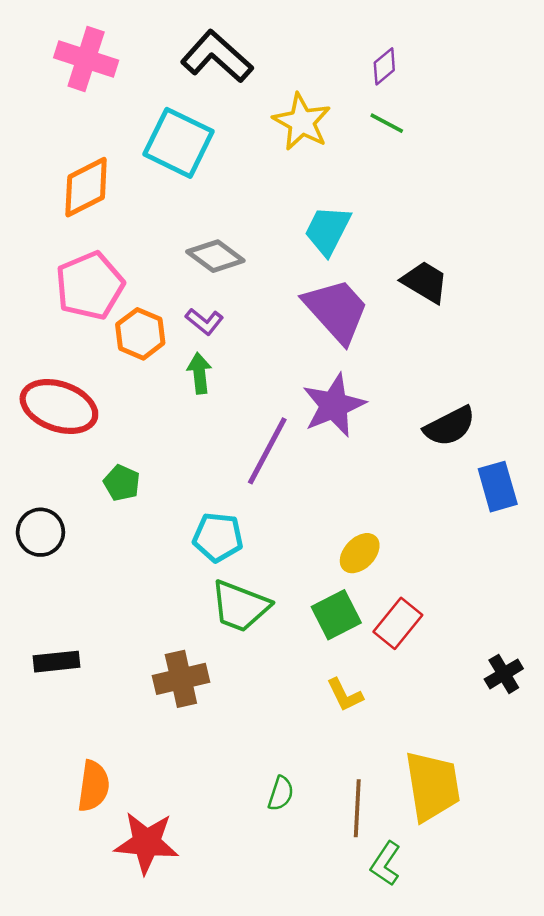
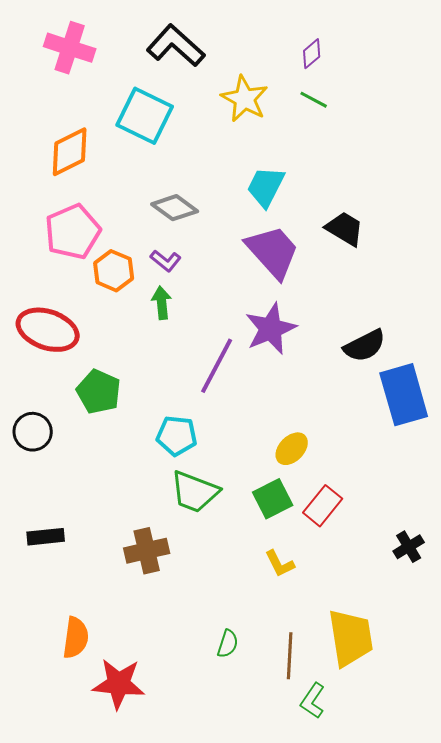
green pentagon: (122, 483) -> (99, 392), size x1.5
blue rectangle: (498, 487) -> (404, 395), size x1.5

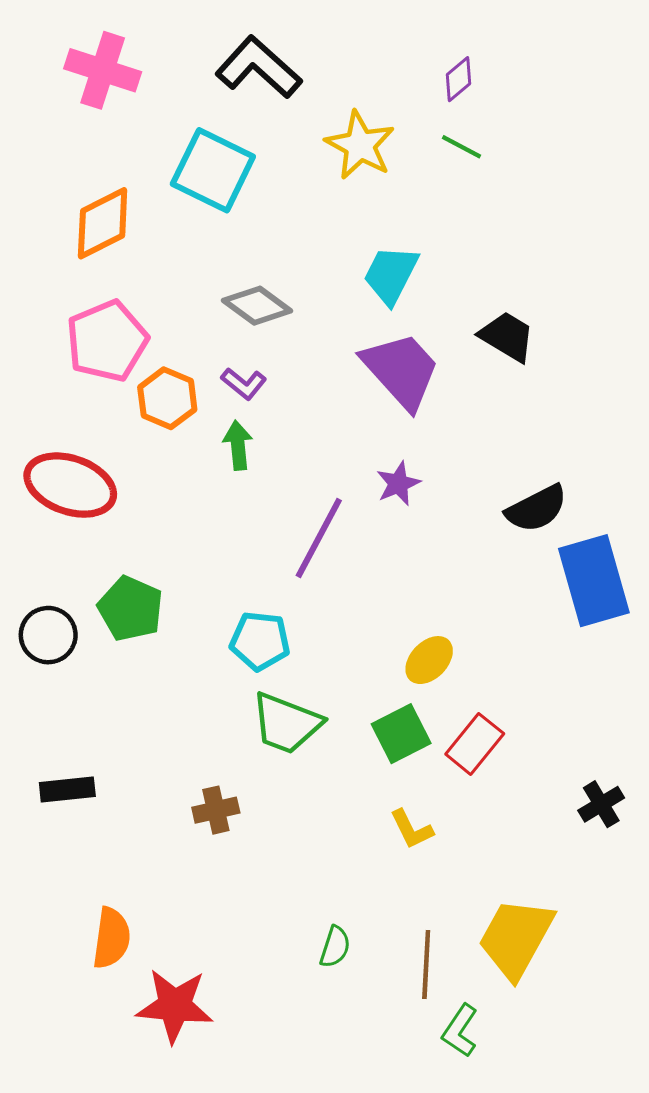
purple star: (271, 329) -> (398, 484), size x0.6
green pentagon: (99, 392) -> (131, 609), moved
brown cross: (147, 551) -> (216, 810), size x0.7
yellow trapezoid: (351, 638) -> (516, 938), turned -142

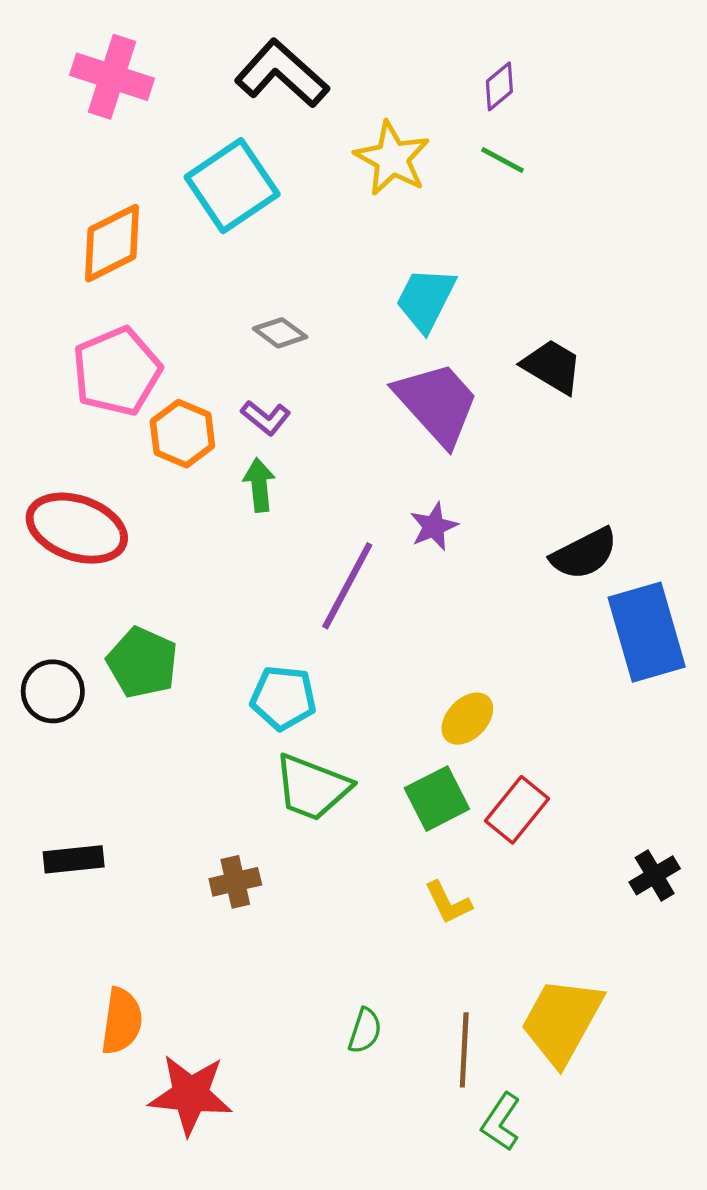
cyan square: (213, 170) -> (232, 186), turned 30
gray diamond: (257, 306) -> (280, 333), size x0.7

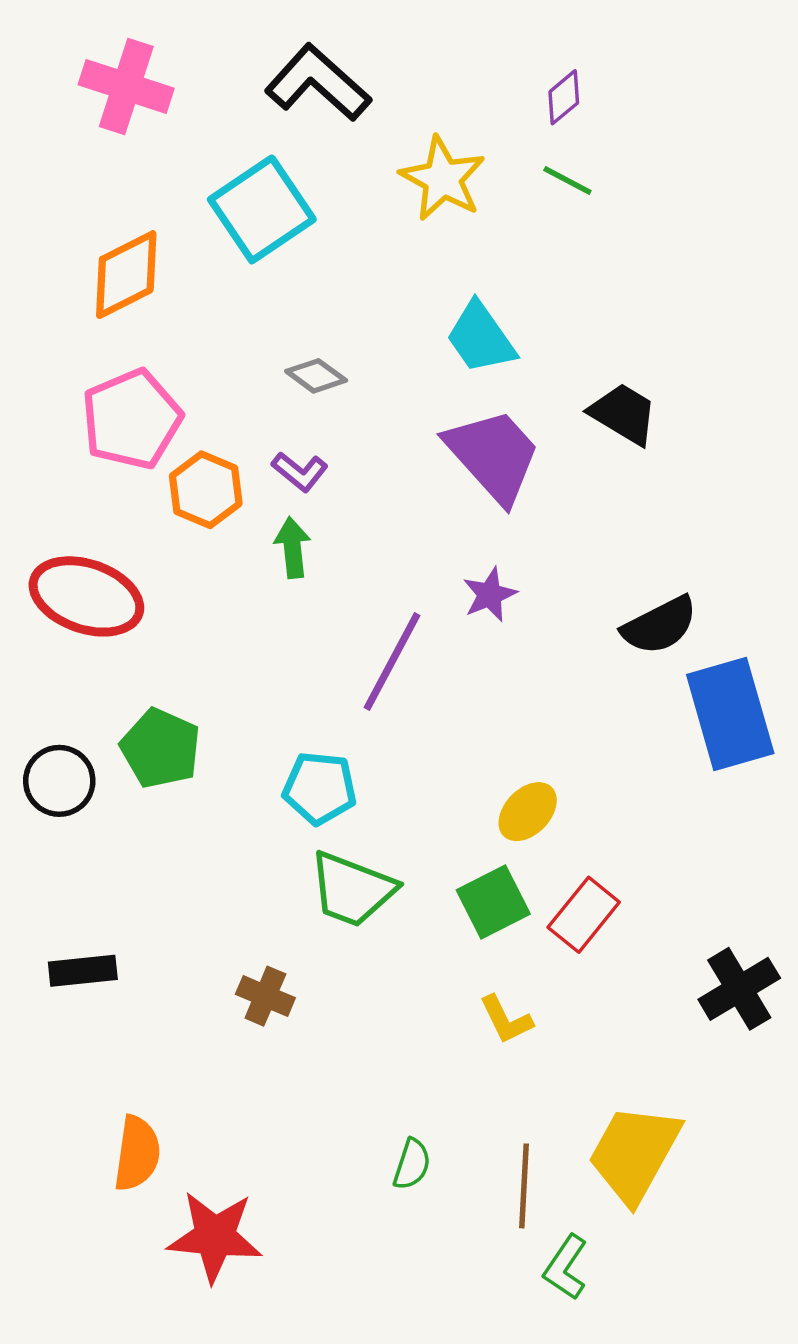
cyan trapezoid: (426, 299) -> (481, 338), turned -62
black cross: (655, 875) -> (739, 989), size x1.4
brown cross: (235, 882) -> (265, 996), turned 36

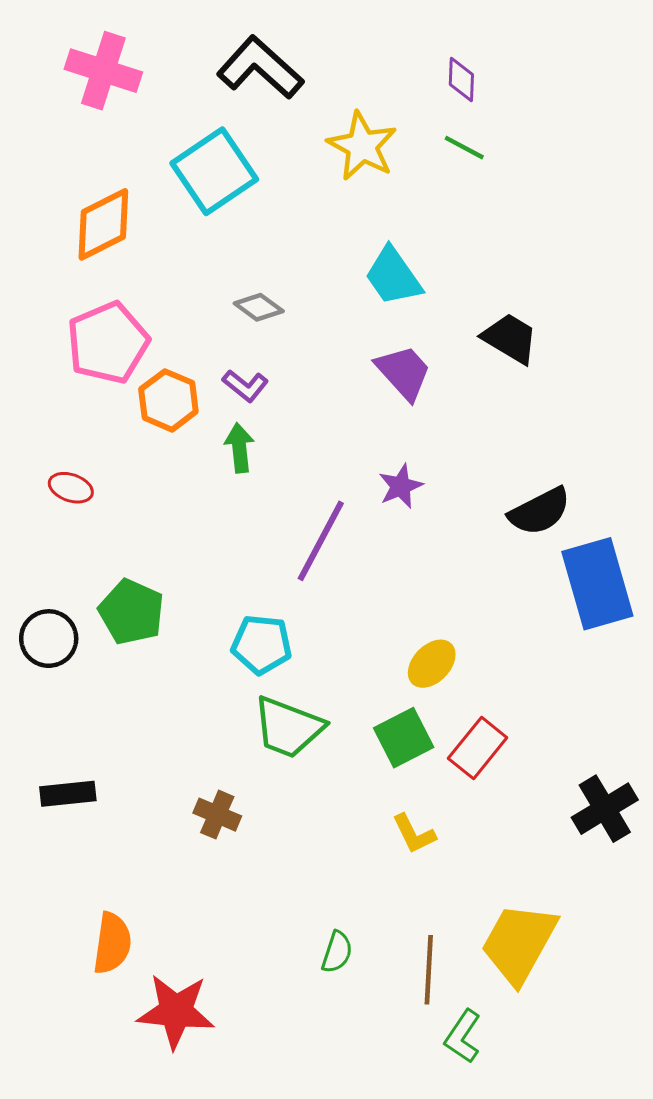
purple diamond: (564, 97) -> (461, 80), turned -48
purple trapezoid: (493, 455) -> (404, 372), size x0.7
red ellipse: (86, 596) -> (71, 488), size x0.5

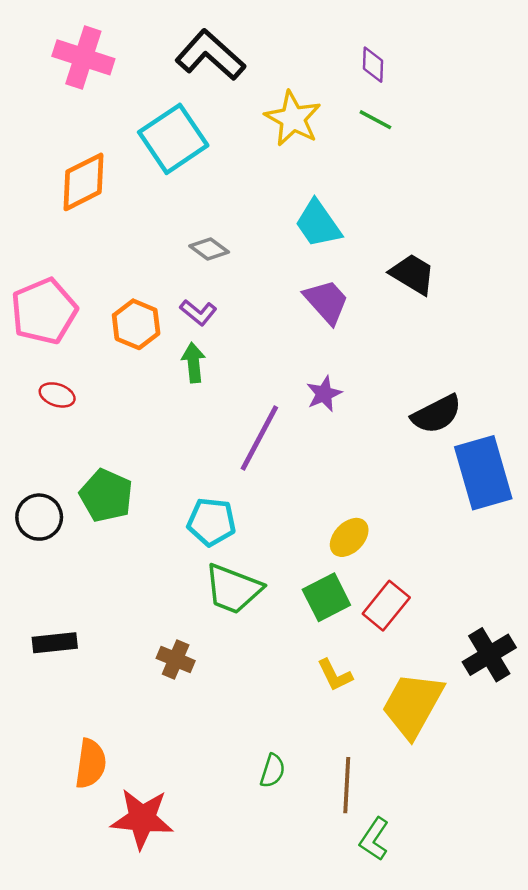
pink pentagon: (108, 343) -> (44, 311), moved
yellow trapezoid: (519, 943) -> (413, 705), moved

